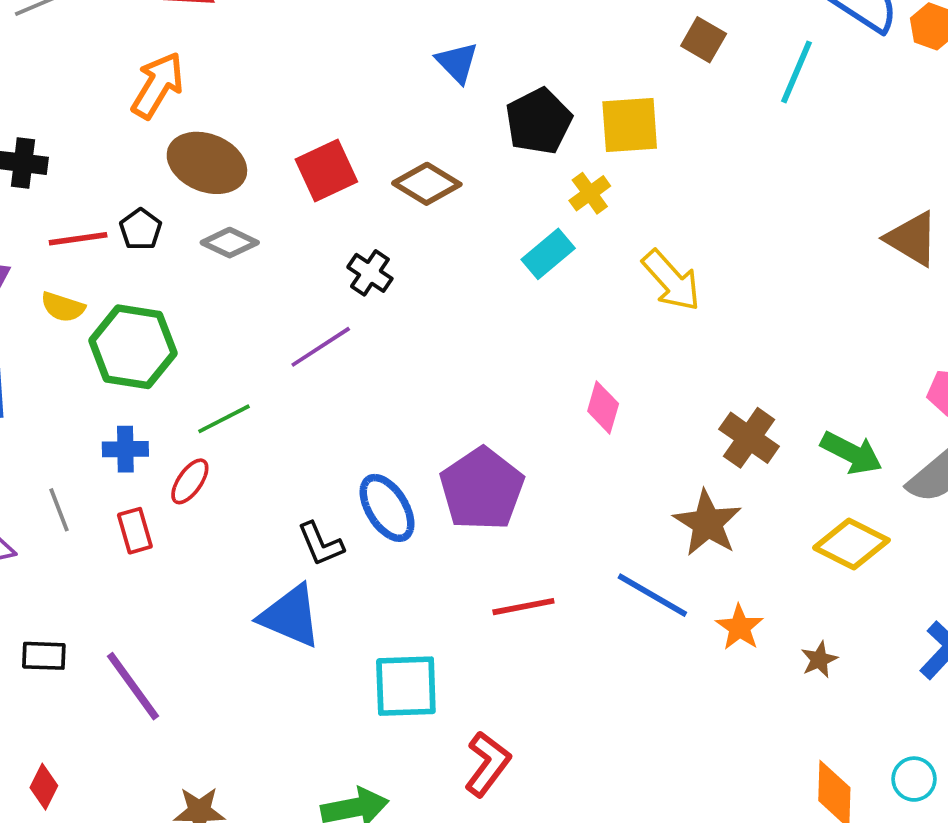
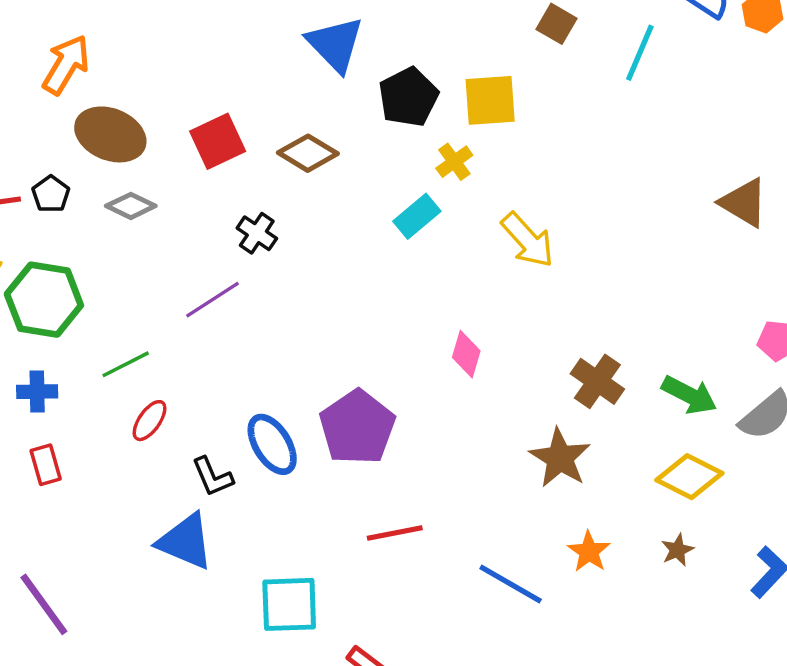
blue triangle: (457, 62) -> (335, 44), size x1.5
red ellipse: (190, 481) -> (150, 421), moved
blue line: (652, 595) -> (511, 584), moved
brown star: (819, 660) -> (677, 550), moved

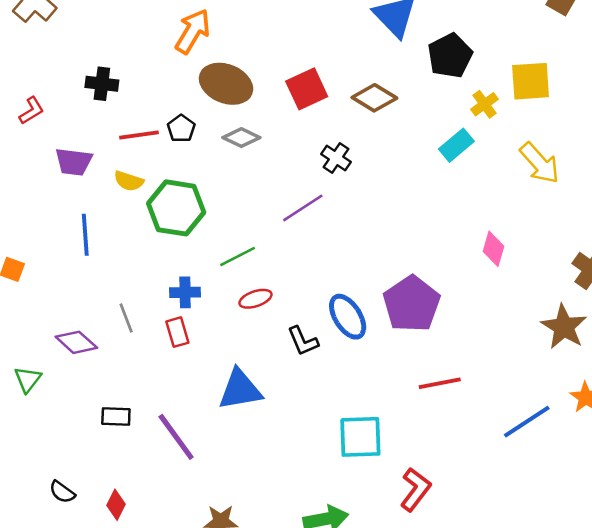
yellow square: (490, 100) -> (531, 81), moved
blue cross: (37, 392) -> (185, 292), moved
red ellipse: (150, 421) -> (255, 299), turned 36
blue triangle: (185, 541) -> (240, 390), moved, turned -33
blue line: (511, 584) -> (527, 422), turned -63

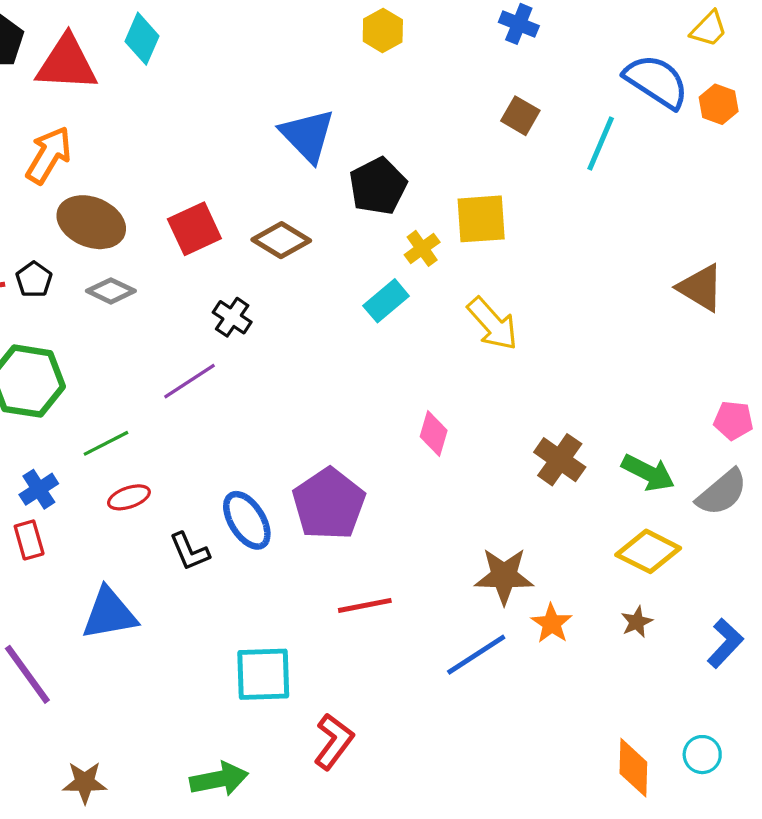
blue cross: (185, 292) -> (39, 489), turned -32
brown star: (564, 327) -> (504, 576), moved, turned -30

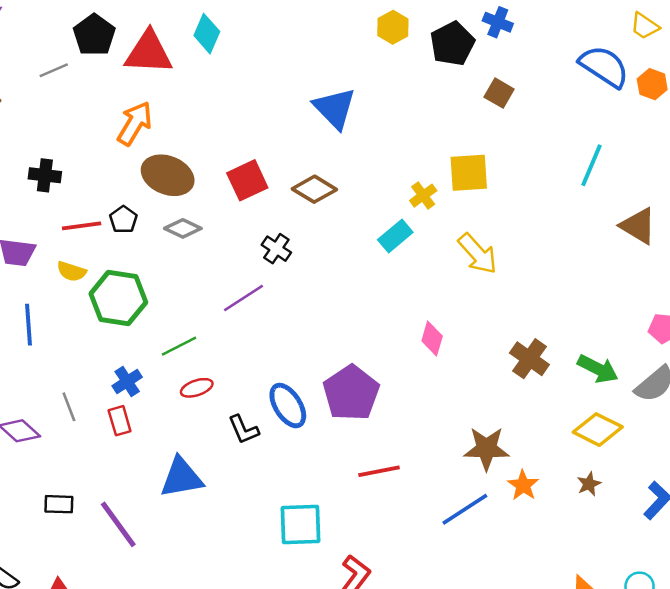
yellow trapezoid: (709, 29) -> (645, 26), turned 80
cyan line: (601, 144) -> (591, 165), moved
black pentagon: (378, 186) -> (452, 44), moved

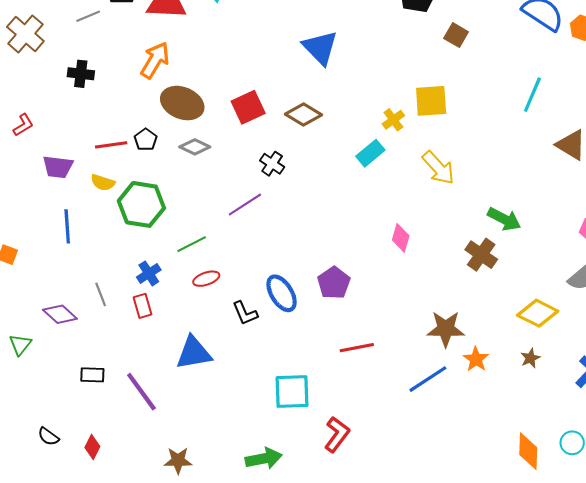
black cross: (45, 175) -> (81, 74), moved
green arrow: (598, 369) -> (504, 219), moved
purple pentagon: (351, 393) -> (334, 283), size x0.7

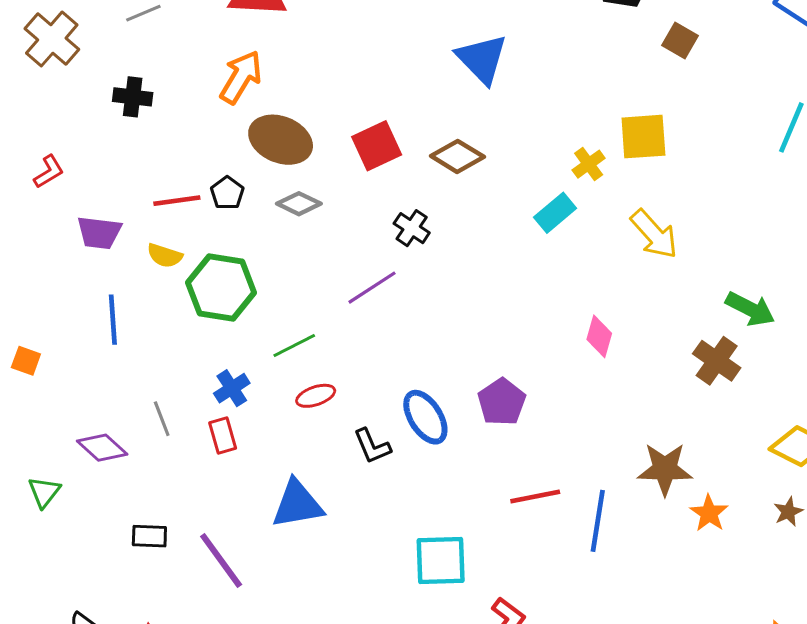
blue line: (428, 379) -> (598, 521), moved, turned -48

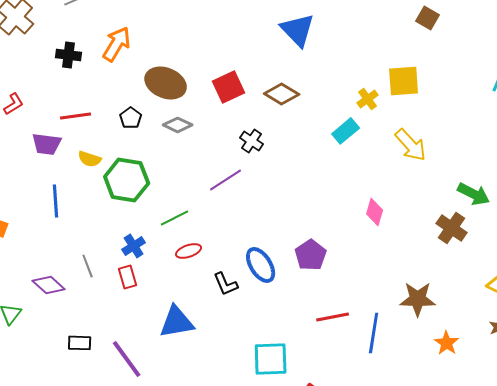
orange arrow: (241, 77) -> (117, 44), moved
red line: (177, 201) -> (76, 116), moved
orange star: (709, 513) -> (447, 343), moved

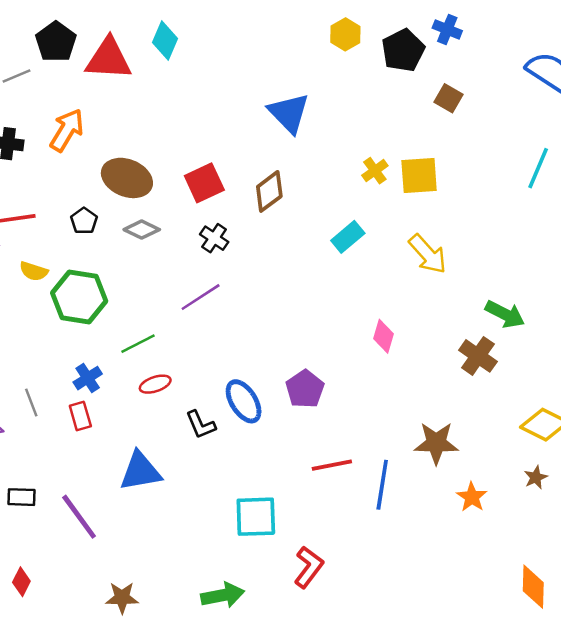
brown diamond: (282, 94) -> (269, 191), turned -68
yellow cross: (368, 99) -> (375, 171), moved
black cross: (252, 141) -> (214, 238), moved

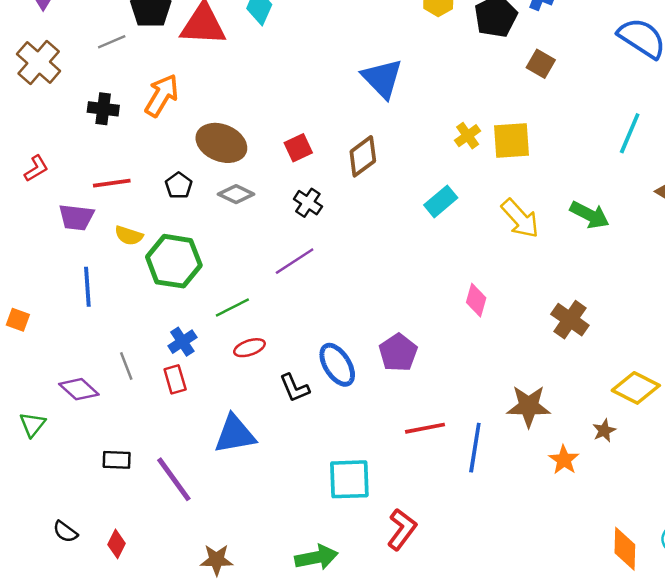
red square: (204, 183) -> (298, 148), size x0.7
green arrow: (505, 314) -> (589, 215), moved
brown star: (536, 477) -> (604, 431), moved

